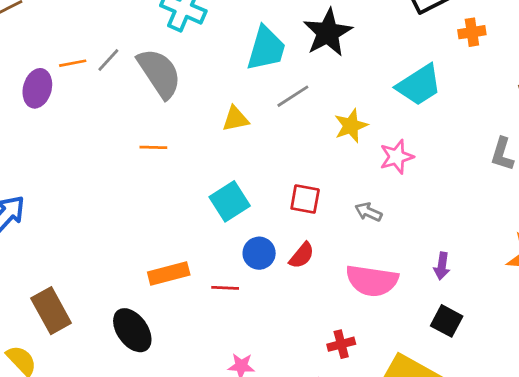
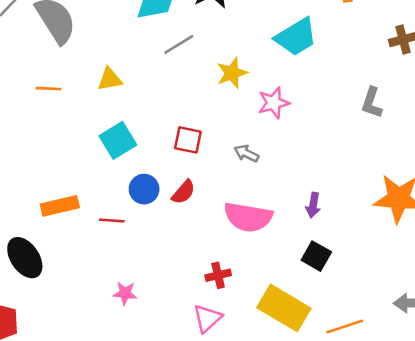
yellow triangle: (235, 119) -> (110, 79), moved

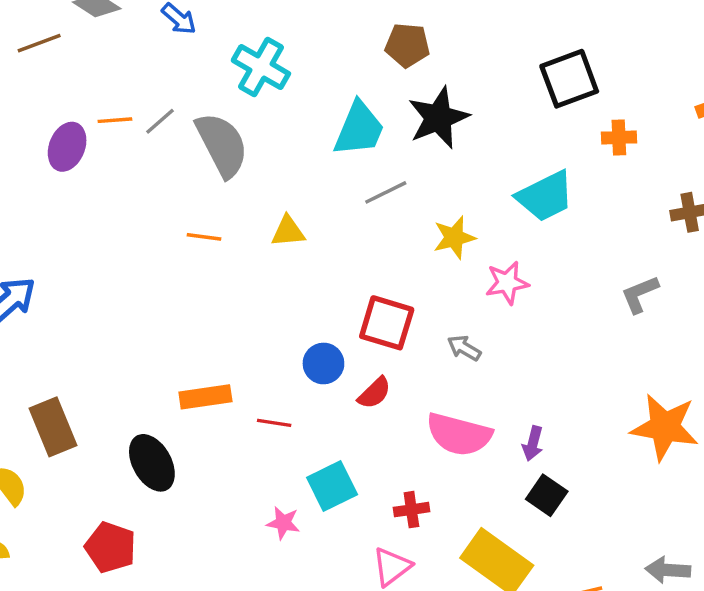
gray L-shape: (372, 103) -> (640, 294), turned 44
cyan square: (118, 140) -> (332, 486), moved
red square: (188, 140) -> (387, 323), size x1.4
blue circle: (144, 189) -> (323, 363), moved
purple arrow: (313, 205) -> (533, 443), moved

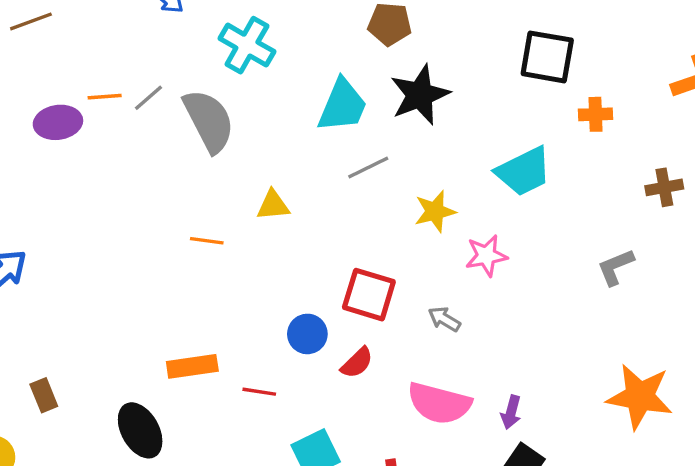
black square: (569, 79) -> (547, 57), turned 30
purple ellipse: (67, 147) -> (58, 122), turned 60
orange line: (204, 237) -> (207, 241), moved
brown rectangle: (53, 427) -> (44, 395), size x0.6

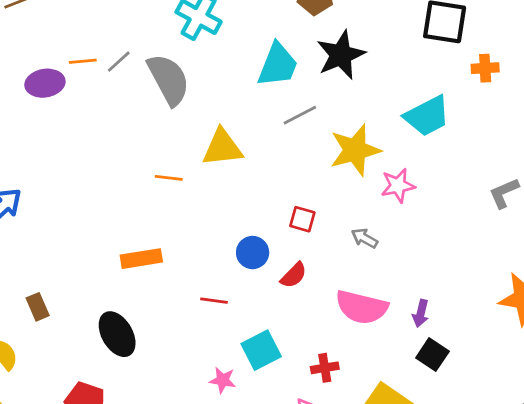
yellow triangle: (273, 205) -> (222, 148), size x1.5
yellow star: (435, 211) -> (355, 150), size x1.5
red square: (369, 295) -> (302, 219), size x0.6
orange rectangle: (192, 366) -> (141, 259), moved

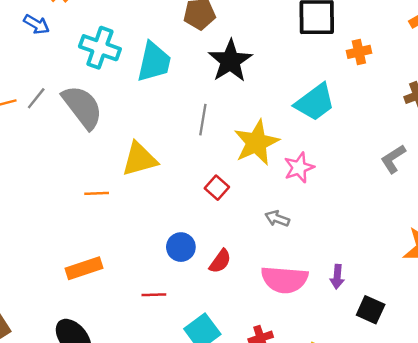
cyan trapezoid: (278, 65) -> (154, 62), moved
gray line: (300, 115) -> (203, 120), turned -44
red square: (302, 219) -> (217, 188), moved, turned 35
black square: (432, 355) -> (371, 310), moved

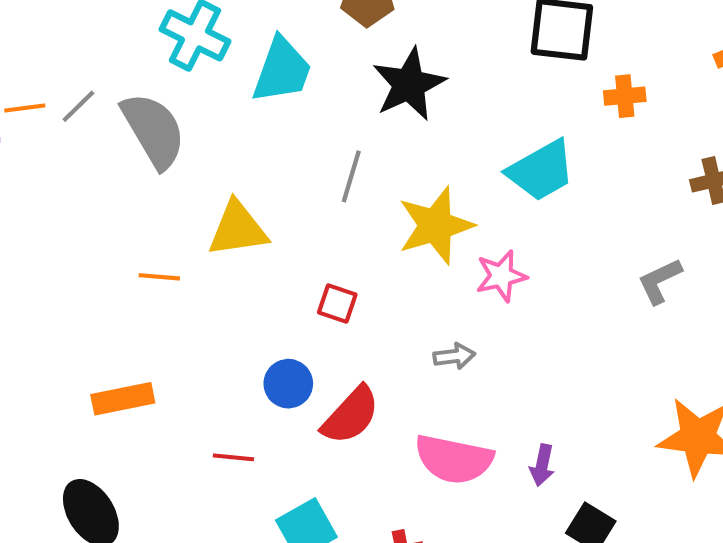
red square: (217, 188) -> (337, 303), moved, turned -30
gray arrow: (277, 219) -> (454, 356), turned 145
red semicircle: (220, 261) -> (351, 415), size x1.5

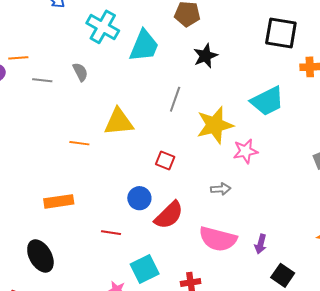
black star: (409, 84) -> (205, 56), size x0.7
gray line: (78, 106) -> (42, 80), moved, turned 48
gray semicircle: (154, 130) -> (80, 72), size x0.5

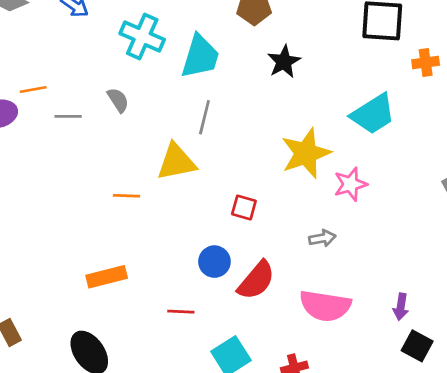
gray line: (175, 99) -> (204, 117), moved
purple arrow: (261, 244) -> (401, 307), moved

